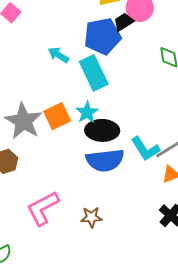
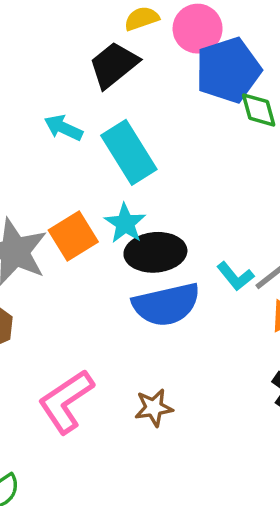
black trapezoid: (124, 22) -> (114, 65), moved, size x1.4
blue pentagon: (102, 36) -> (228, 70), moved
cyan L-shape: (145, 149) -> (235, 276), size x0.7

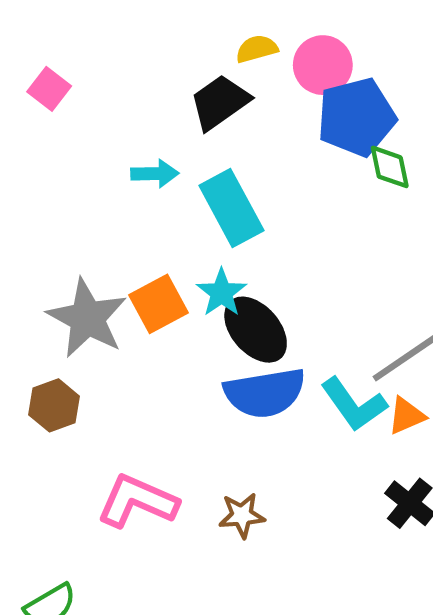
cyan arrow: (63, 128) -> (155, 174), turned 150
black ellipse: (155, 252) -> (256, 330), turned 50
cyan L-shape: (235, 276) -> (354, 404), moved, size x1.5
pink L-shape: (66, 401) -> (137, 501), turned 54

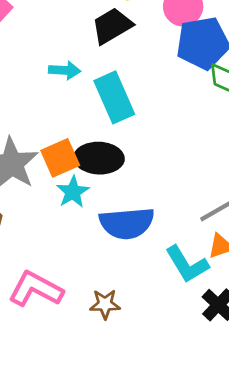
cyan star: (222, 293) -> (73, 192), moved
black ellipse: (256, 330) -> (99, 158), moved, turned -51
cyan L-shape: (354, 404) -> (187, 264), moved

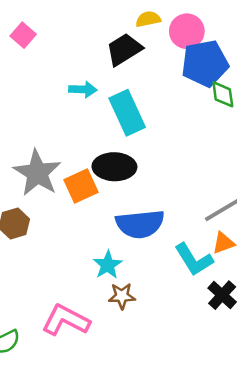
orange square: (60, 158) -> (81, 186), moved
cyan star: (73, 192) -> (108, 265), moved
pink L-shape: (36, 289) -> (66, 320), moved

